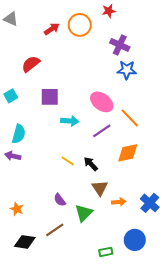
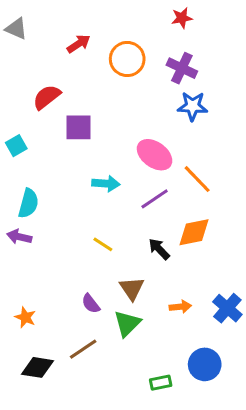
red star: (109, 11) -> (182, 18), moved
orange circle: (80, 25) -> (127, 59), moved
purple square: (50, 97) -> (79, 127), moved
black arrow: (91, 164) -> (159, 249), moved
brown triangle: (100, 188) -> (132, 288), moved

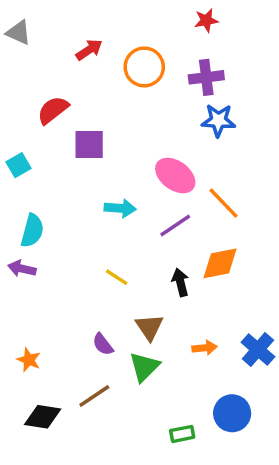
purple cross: (182, 68) -> (206, 77), turned -32
black arrow: (159, 249) -> (180, 282), turned 30

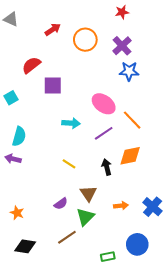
purple cross: (206, 77) -> (122, 46), turned -36
purple semicircle: (103, 344) -> (61, 204), turned -88
brown line: (94, 396) -> (67, 237), moved

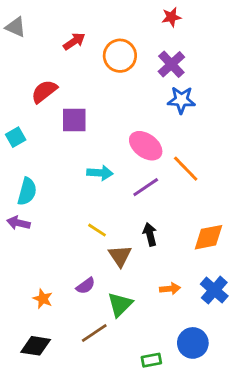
orange diamond: (130, 156) -> (209, 237), moved
brown triangle: (88, 193) -> (120, 256), moved
orange star: (17, 213) -> (43, 299), moved

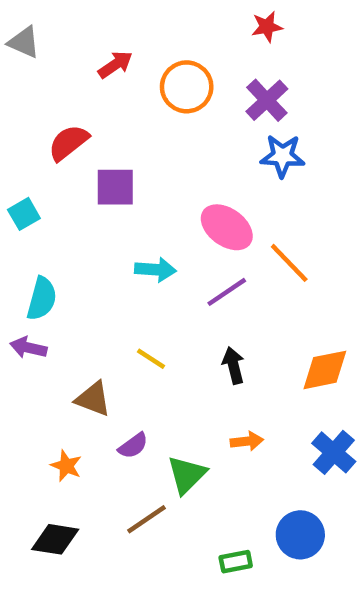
brown triangle: (120, 256) -> (93, 399), moved, turned -35
orange arrow: (170, 289) -> (247, 441), moved

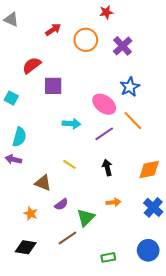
red star: (267, 27) -> (106, 12), moved
blue star: (282, 156) -> (130, 87), moved, turned -30
cyan square: (24, 214) -> (11, 98), turned -32
blue circle: (300, 535) -> (148, 250), moved

